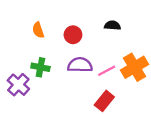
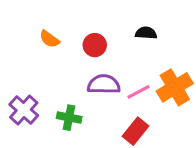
orange semicircle: (38, 30) -> (49, 39), turned -35
green cross: (40, 67) -> (69, 118), moved

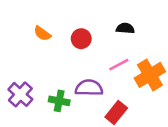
purple semicircle: (104, 84) -> (89, 88), moved
pink line: (139, 92) -> (119, 65), moved

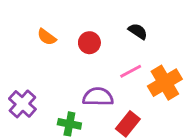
black semicircle: (125, 28) -> (138, 31), turned 30
green cross: (59, 101) -> (69, 124), moved

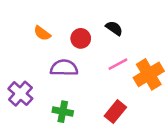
black semicircle: (138, 31) -> (114, 28), moved
purple semicircle: (98, 97) -> (64, 68), moved

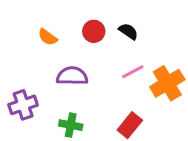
red circle: (81, 38) -> (94, 31), moved
purple cross: (20, 94) -> (23, 105), turned 30

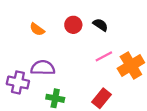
purple semicircle: (72, 76) -> (43, 68), moved
purple cross: (23, 105) -> (18, 82), turned 30

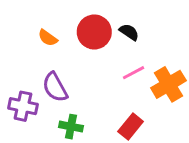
red circle: (73, 25) -> (94, 32), size x1.5
purple semicircle: (43, 68) -> (55, 87), turned -120

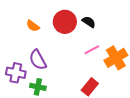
green cross: (71, 127) -> (38, 87), moved

